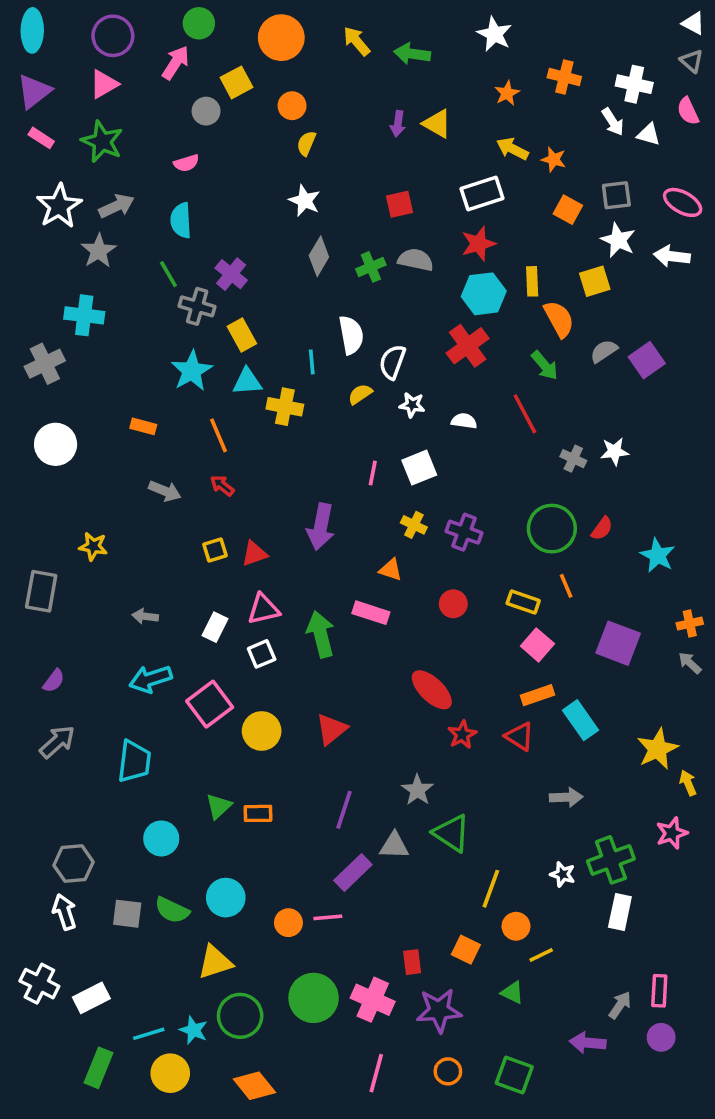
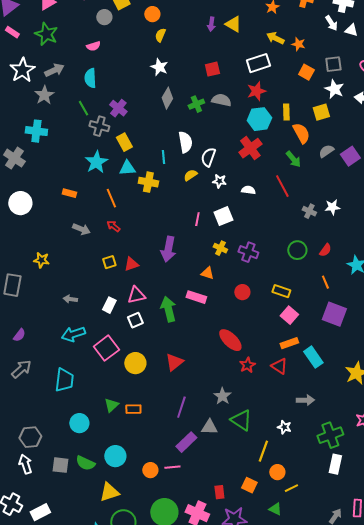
gray cross: (45, 364) -> (14, 158), turned -30
green circle: (552, 529) -> (297, 250), size x0.7
orange line: (566, 586) -> (325, 282), moved
white star: (563, 874) -> (284, 427), moved

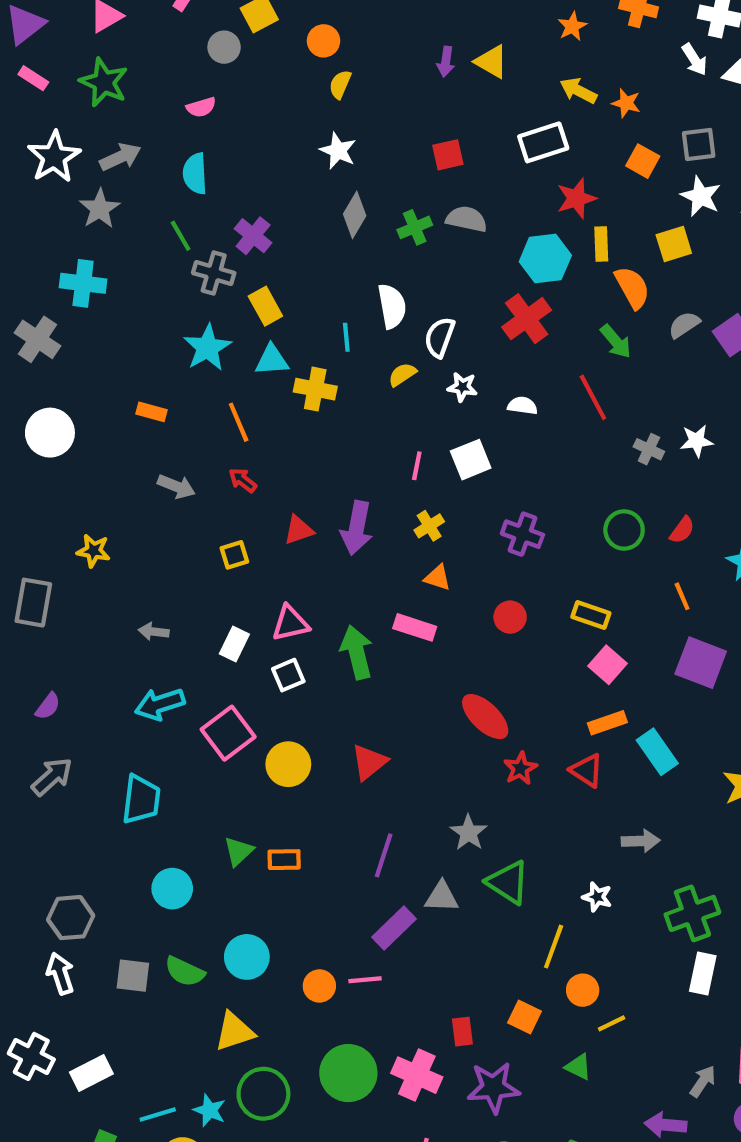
red star: (256, 91) -> (576, 198), moved
yellow cross: (220, 248) -> (429, 526), moved, turned 32
red triangle: (131, 264) -> (299, 530), moved

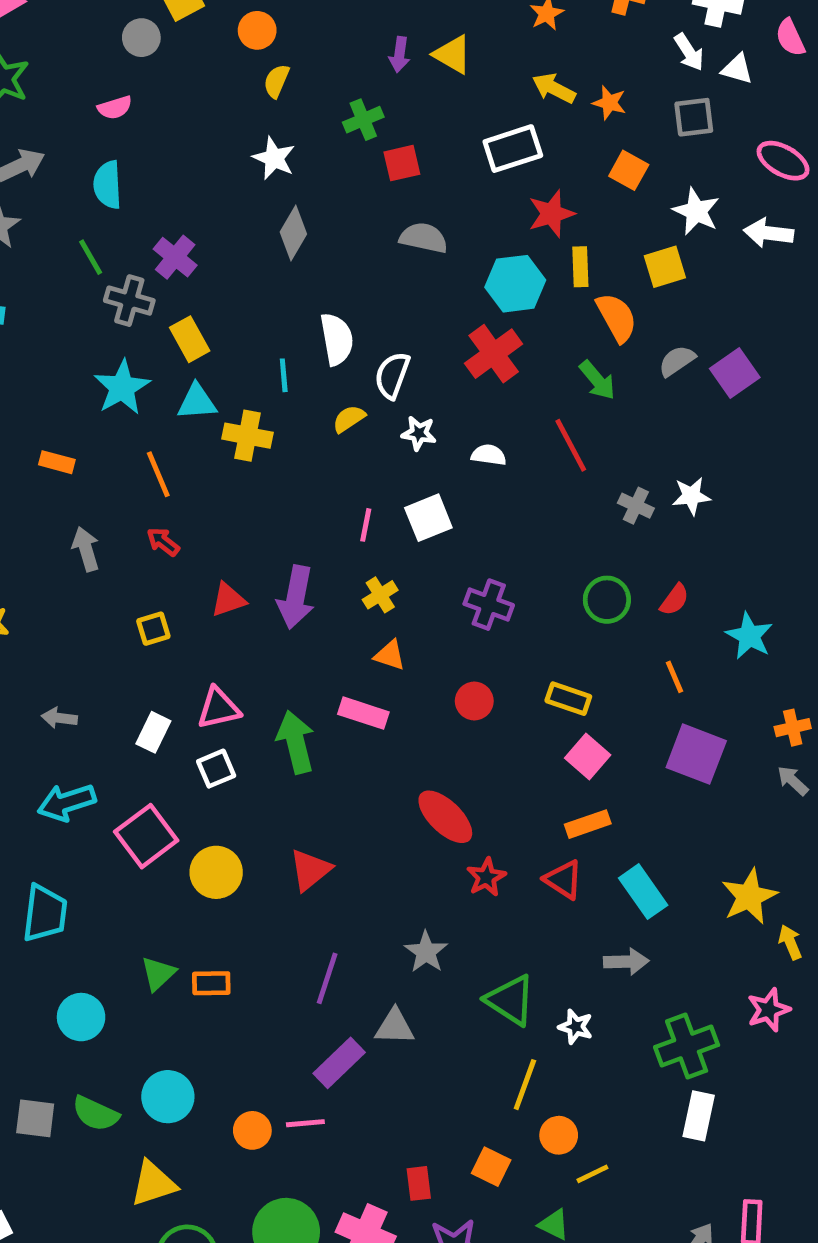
gray square: (699, 145) -> (694, 117), moved
green cross: (415, 227) -> (363, 120), moved
gray arrow: (176, 486) -> (86, 549), turned -129
cyan rectangle: (657, 752) -> (643, 892), moved
green triangle: (508, 882) -> (510, 1000), moved

